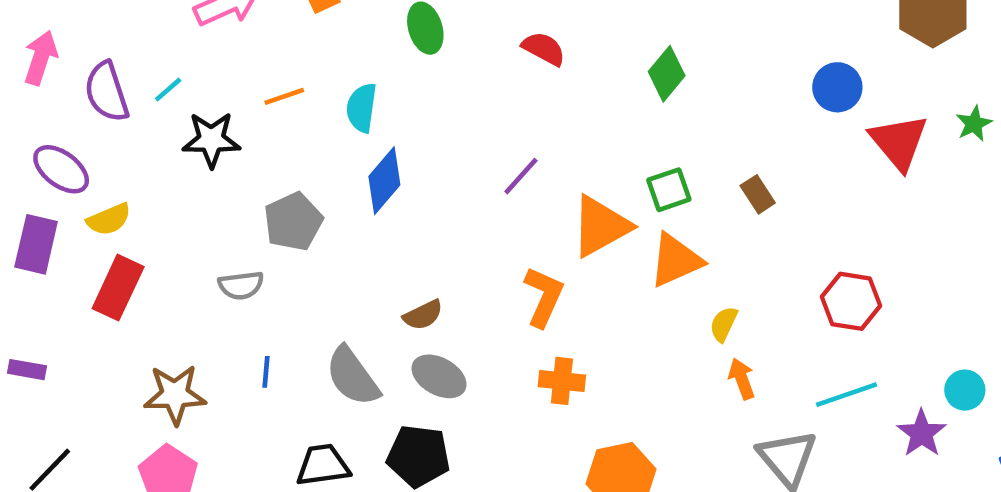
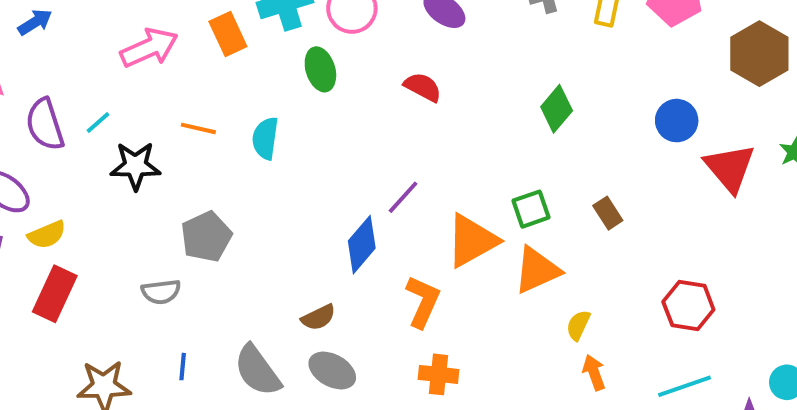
green diamond: (667, 74) -> (557, 109), moved
orange line: (284, 96) -> (198, 128), turned 32
blue diamond: (384, 181) -> (362, 245), moved

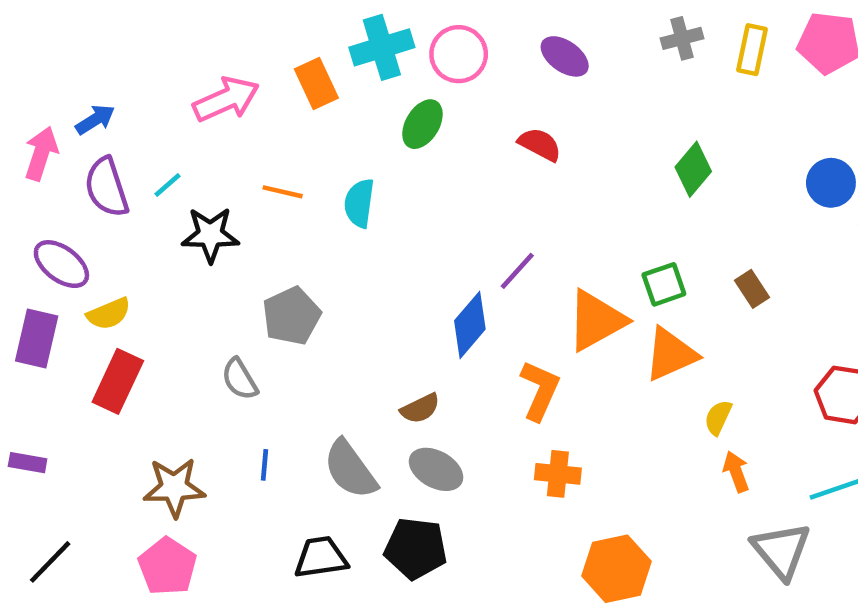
blue arrow: (35, 22) -> (95, 120), moved
green ellipse: (320, 69) -> (422, 124), turned 48
gray semicircle: (161, 292) -> (240, 379), turned 66

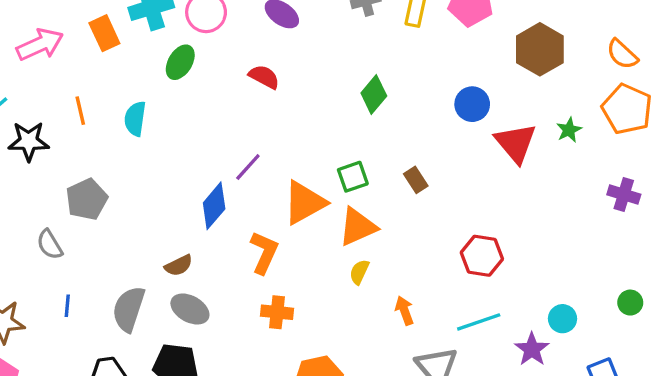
orange line: (283, 192) -> (80, 111), turned 64
yellow semicircle: (718, 417) -> (359, 272), moved
gray semicircle: (350, 469) -> (129, 309), turned 54

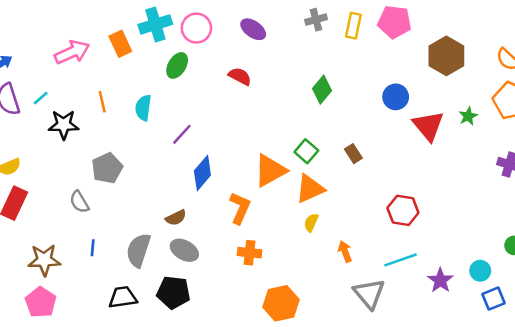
purple line: (248, 167) -> (182, 134), moved
green square: (353, 177) -> (306, 151), turned -30
cyan circle: (562, 319) -> (480, 271), moved

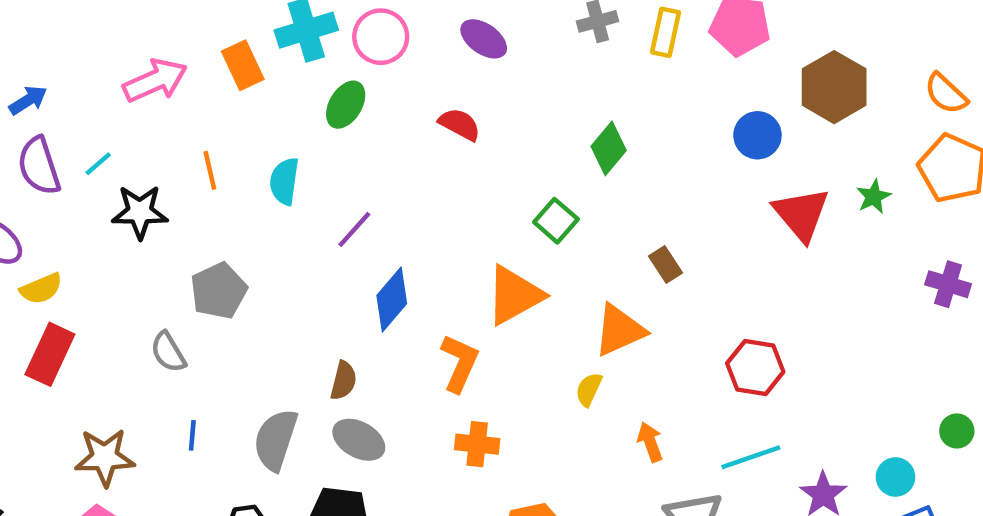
blue circle: (396, 97) -> (757, 135), moved
green square: (306, 151) -> (556, 221), moved
orange triangle: (310, 189) -> (619, 330), moved
brown semicircle: (176, 218) -> (343, 381), turned -50

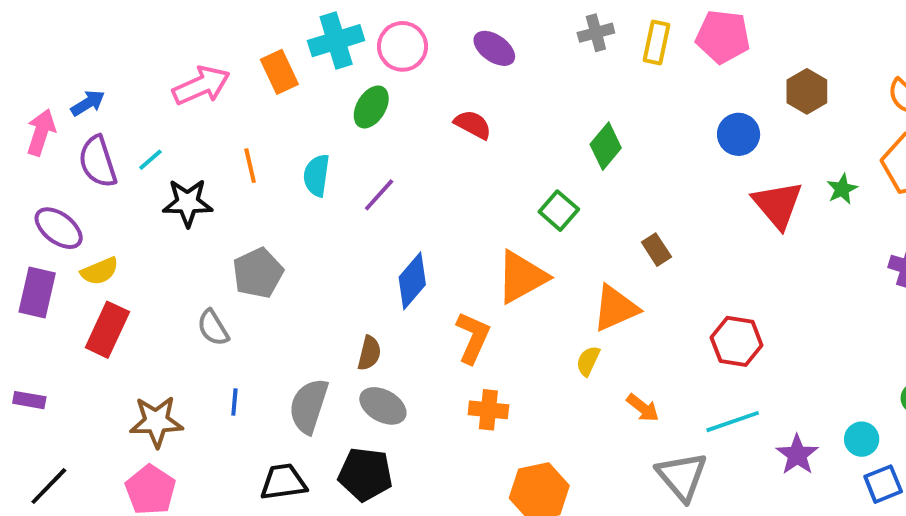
brown hexagon: (834, 87) -> (807, 91), size x0.7
purple line: (354, 229) -> (379, 195), moved
orange arrow: (650, 442) -> (643, 408), turned 148

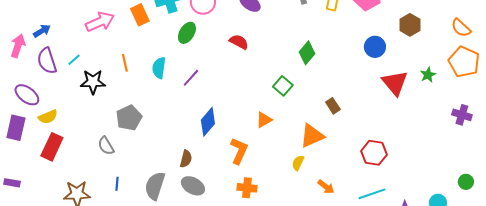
orange triangle: (522, 277) -> (264, 120), size x0.6

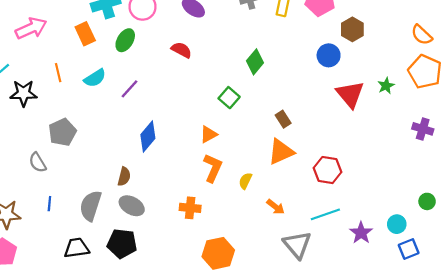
orange rectangle: (140, 15) -> (85, 34), moved
brown hexagon: (410, 25) -> (352, 29), moved
cyan semicircle: (159, 68) -> (95, 78), turned -130
orange triangle: (312, 136) -> (281, 152), moved
orange L-shape: (239, 151) -> (213, 168), moved

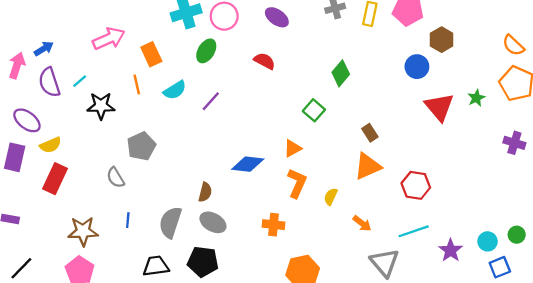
orange rectangle: (85, 34) -> (151, 54), moved
blue diamond: (148, 137) -> (248, 164), moved, turned 56
green circle: (427, 201) -> (517, 235), moved

